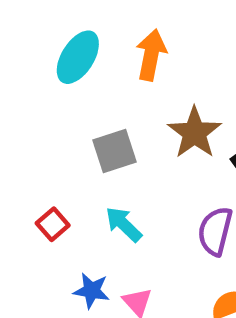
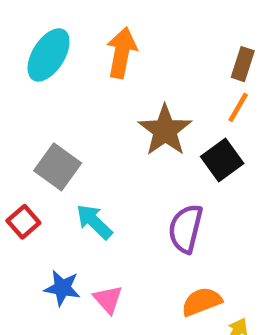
gray square: (114, 151) -> (58, 167), moved, turned -36

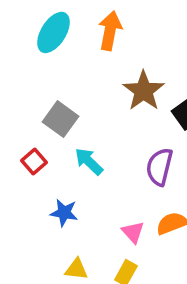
pink triangle: (108, 299) -> (133, 232), moved

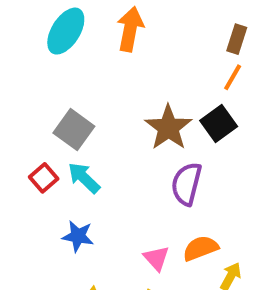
brown star: (144, 91) -> (168, 128), moved
cyan arrow: (89, 161) -> (84, 178), moved

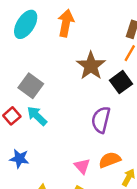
brown star: (168, 128) -> (91, 66), moved
blue star: (78, 236) -> (19, 159), moved

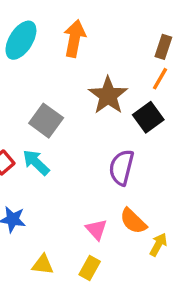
gray square: (31, 86) -> (46, 121), moved
orange semicircle: (110, 160) -> (133, 221), turned -115

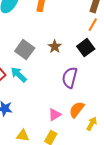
brown star: (108, 95) -> (55, 47), moved, size x0.6
orange semicircle: (133, 221) -> (77, 110), turned 84
pink triangle: (96, 229) -> (55, 115), turned 40

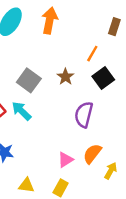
orange line: (93, 25) -> (92, 54), moved

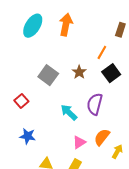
cyan arrow: (21, 111) -> (69, 112), moved

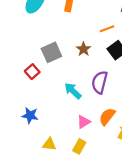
orange line: (102, 52) -> (107, 29), turned 40
gray square: (48, 75) -> (51, 52), turned 30
red square: (21, 101) -> (32, 72), moved

